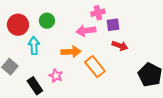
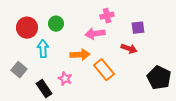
purple square: (113, 25) -> (138, 28), moved

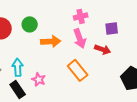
pink arrow: (95, 34) -> (80, 38), moved, turned -102
cyan arrow: (43, 49) -> (18, 67), moved
orange arrow: (80, 55) -> (51, 41), moved

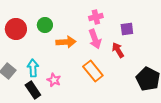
red arrow: (103, 49) -> (118, 50), turned -140

